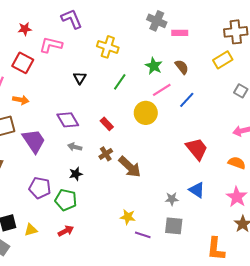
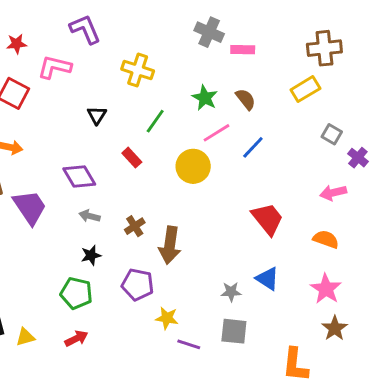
red rectangle: (107, 124) -> (132, 158), moved
brown arrow: (130, 167) -> (170, 245), turned 55
purple pentagon: (40, 188) -> (138, 285), moved

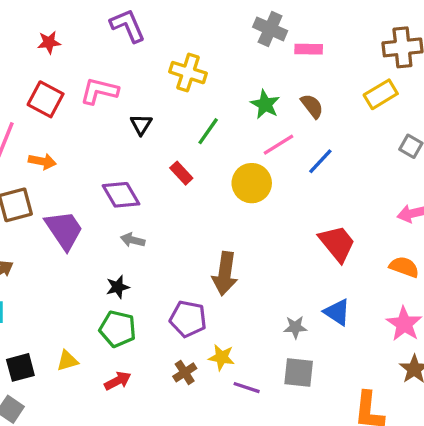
pink L-shape: (54, 67) -> (99, 91), moved
brown cross: (135, 226) -> (185, 372), moved
black star: (91, 255) -> (118, 287), moved
yellow triangle: (25, 337) -> (67, 361), moved

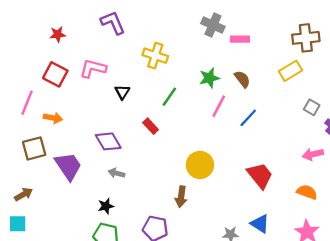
green star: (265, 104) -> (209, 78), turned 30
pink line: (279, 145) -> (219, 106), turned -30
yellow circle: (252, 183) -> (200, 165), moved
brown arrow: (225, 274) -> (181, 197), size x0.7

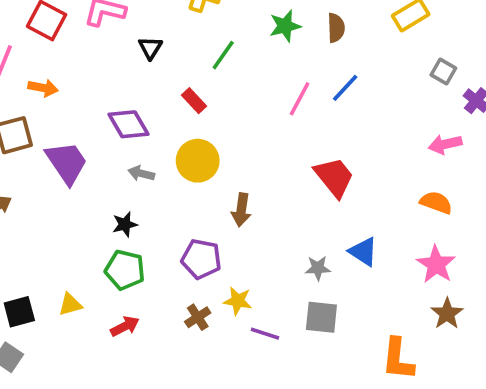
brown semicircle: (242, 79) -> (336, 28), turned 36
pink line: (219, 106) -> (300, 99), moved
yellow circle: (200, 165) -> (198, 161), moved
red trapezoid: (260, 176) -> (334, 177), moved

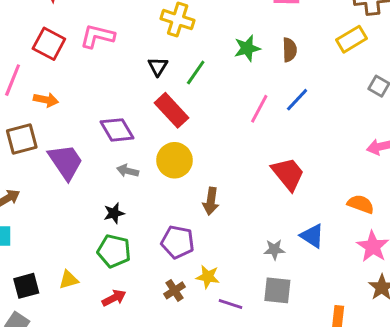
black triangle: (150, 48) -> (158, 66), moved
red rectangle: (194, 101) -> (171, 110), size x1.6
orange semicircle: (436, 203) -> (361, 204), moved

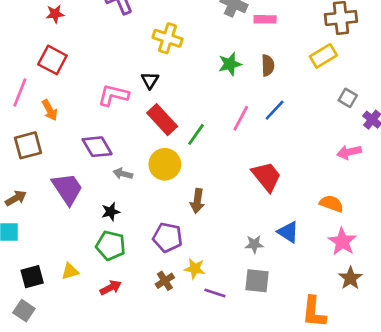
pink L-shape: (97, 36) -> (113, 95), moved
green line: (196, 72) -> (196, 134), moved
orange arrow: (46, 100) -> (50, 110), turned 50
purple diamond: (117, 130) -> (97, 147), moved
purple trapezoid: (66, 162) -> (67, 189), moved

